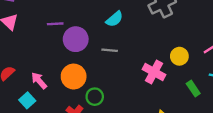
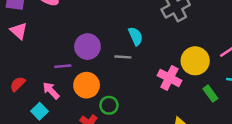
cyan semicircle: (115, 19) -> (136, 36), moved, turned -72
purple line: (55, 24) -> (63, 66), moved
yellow circle: (179, 56) -> (195, 61), size x1.5

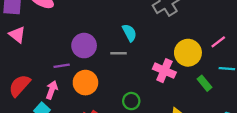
red semicircle: (18, 84) -> (19, 86), size x1.5
pink arrow: (51, 91) -> (52, 90), turned 66
green circle: (109, 105) -> (131, 101), moved

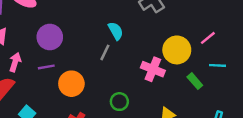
purple circle: (84, 46) -> (50, 37), moved
gray line: (119, 53) -> (105, 52), turned -63
pink arrow: (52, 90) -> (15, 62), moved

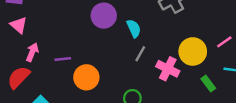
purple circle: (50, 37) -> (104, 16), moved
gray line: (105, 52) -> (140, 54), moved

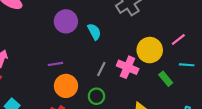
gray line: (140, 54) -> (101, 69), moved
purple line: (63, 59) -> (55, 64), moved
orange circle: (86, 77) -> (66, 86), moved

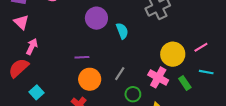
pink cross: (128, 67) -> (158, 77), moved
gray line: (101, 69) -> (120, 74), moved
green circle: (96, 96) -> (133, 94), moved

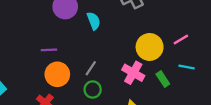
green circle: (133, 94) -> (93, 89), moved

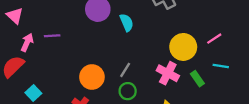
purple line: (49, 50) -> (52, 36), moved

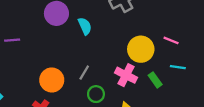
pink line: (214, 39) -> (171, 40), turned 56
green circle: (128, 91) -> (96, 94), moved

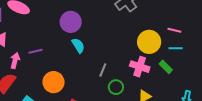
cyan semicircle: (85, 26) -> (78, 45), moved
cyan line: (178, 67) -> (176, 48), moved
orange circle: (52, 80) -> (54, 82), moved

